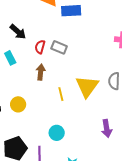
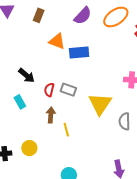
yellow triangle: (87, 86) -> (100, 104), moved
yellow line: (61, 94) -> (66, 130), moved

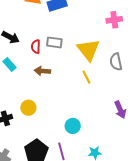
brown arrow: (51, 115) -> (42, 71), turned -77
yellow line: (66, 130) -> (86, 77), moved

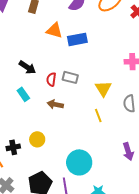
yellow triangle: (88, 50) -> (103, 89), size x0.7
cyan circle: (73, 126) -> (79, 162), size x1.6

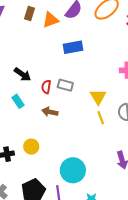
orange triangle: (54, 30) -> (50, 20), moved, turned -36
yellow line: (98, 116) -> (101, 118), moved

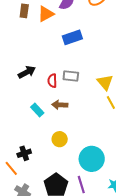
black arrow: (22, 74) -> (27, 72), turned -54
cyan rectangle: (18, 101) -> (37, 110), moved
yellow circle: (31, 147) -> (60, 139), moved

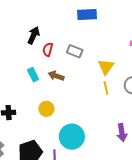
black arrow: (27, 72) -> (34, 35), turned -54
red semicircle: (52, 81) -> (48, 49), moved

